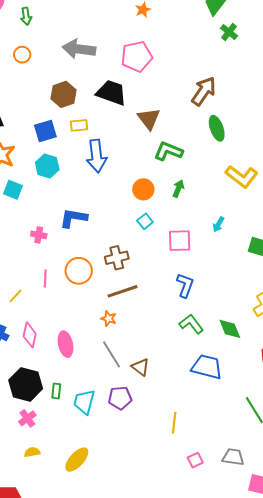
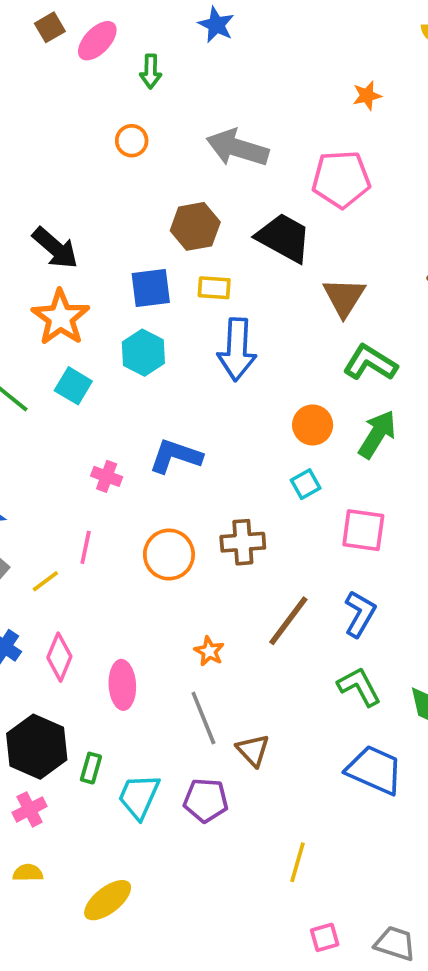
green arrow: (178, 189) -> (377, 434), size x1.5
pink line: (45, 279) -> (86, 547), moved
brown line: (122, 291) -> (288, 621), moved, turned -44

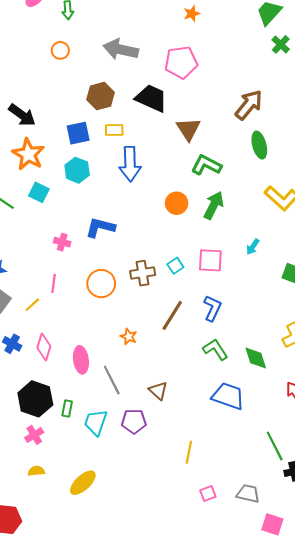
cyan square: (306, 484) -> (175, 266), moved
gray line: (203, 718) -> (112, 380), moved

